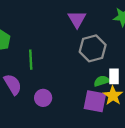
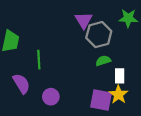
gray hexagon: (93, 48) -> (99, 35), moved
green semicircle: (102, 81) -> (103, 61), moved

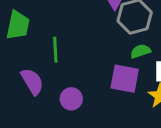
purple square: (101, 100) -> (125, 79), moved

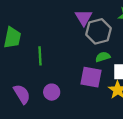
purple semicircle: (32, 82) -> (22, 94), moved

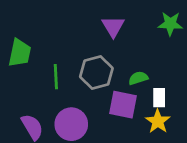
gray hexagon: (99, 31) -> (96, 73), moved
purple circle: (52, 92) -> (71, 124), size x1.5

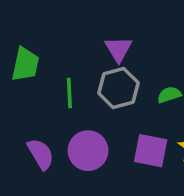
purple triangle: (113, 26) -> (118, 49), moved
purple square: (123, 105) -> (151, 151), moved

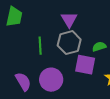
green trapezoid: (25, 64) -> (14, 17), moved
purple square: (151, 151) -> (85, 65), moved

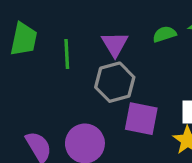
green line: (40, 46) -> (67, 54), moved
green semicircle: (99, 47) -> (164, 34), moved

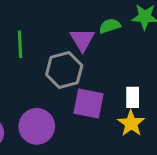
purple triangle: (115, 44) -> (82, 40), moved

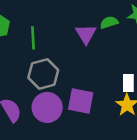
gray hexagon: (64, 70) -> (43, 74), moved
purple square: (89, 104) -> (81, 101), moved

